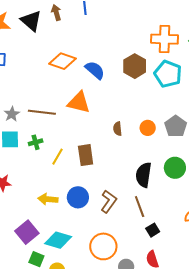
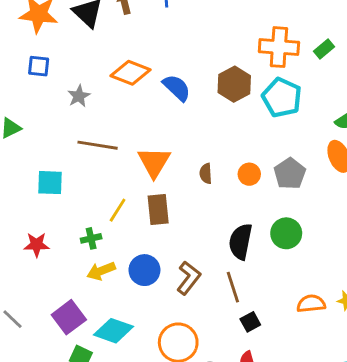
orange triangle: (79, 102) -> (154, 162), moved, turned 45
gray star: (12, 114) -> (79, 96), moved
green cross: (36, 142) -> (91, 238), moved
yellow arrow: (48, 199) -> (101, 271), turned -30

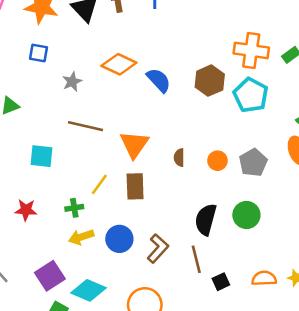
black square: (250, 322) -> (221, 282), moved

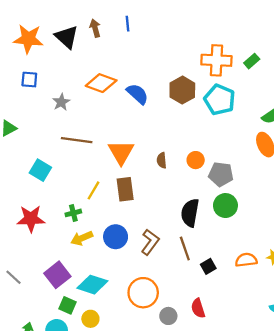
cyan square: (41, 156) -> (40, 170), turned 30
gray pentagon: (253, 163) -> (221, 174), moved, turned -30
red star: (26, 210) -> (31, 219), size x1.4

